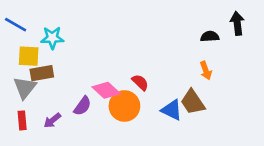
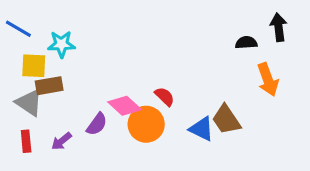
orange arrow: (206, 71) -> (268, 80), moved, size x1.5
gray triangle: (25, 88) -> (29, 103), turned -35

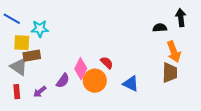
pink diamond: (125, 106) -> (81, 69), turned 75
brown trapezoid: (226, 120) -> (170, 73), moved, turned -145

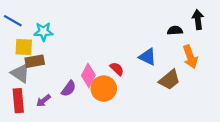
brown trapezoid: (170, 73) -> (169, 80), moved, turned 50
blue triangle: (131, 84) -> (148, 57), moved
red rectangle: (17, 92) -> (18, 101), size x1.5

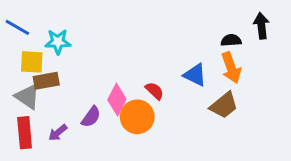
orange arrow: (190, 57) -> (231, 68), moved

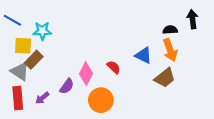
brown rectangle: (46, 81) -> (34, 60), turned -36
orange circle: (137, 117) -> (101, 100), moved

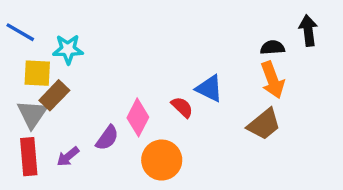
blue triangle: (143, 55) -> (209, 88), moved
gray triangle: (20, 71) -> (32, 114), turned 30

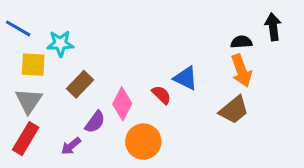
brown rectangle: (54, 95) -> (80, 84), moved
red rectangle: (29, 157) -> (26, 139), turned 36
purple arrow: (68, 157) -> (71, 146), moved

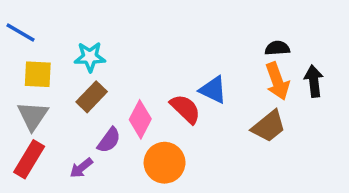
black arrow: (273, 27) -> (314, 81), moved
cyan star: (60, 43) -> (90, 57), moved
red semicircle: (161, 95) -> (185, 109), size x1.4

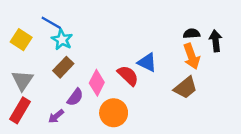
blue line: (20, 33) -> (51, 23), moved
cyan star: (90, 57) -> (62, 40), turned 30
yellow square: (38, 74) -> (21, 40), moved, turned 30
black arrow: (314, 81) -> (216, 41), moved

